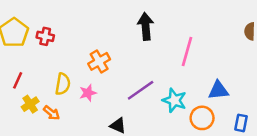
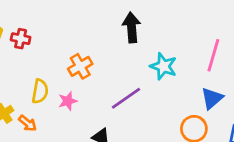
pink line: (187, 51) -> (213, 55), moved
blue triangle: (218, 90) -> (212, 98), turned -35
cyan star: (174, 100) -> (163, 66), moved

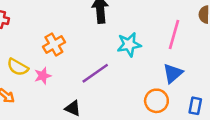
cyan star: (163, 66) -> (129, 45), turned -30
yellow semicircle: (40, 91) -> (18, 67), turned 110

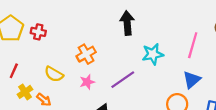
pink star: (43, 76) -> (87, 82), moved

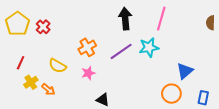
red cross: (38, 32) -> (43, 27), turned 32
pink line: (193, 45) -> (161, 19), moved
purple line: (123, 80) -> (121, 51), moved

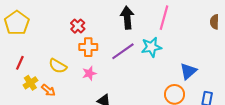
red cross: (43, 27) -> (78, 26), moved
orange cross: (87, 47) -> (88, 47), turned 30

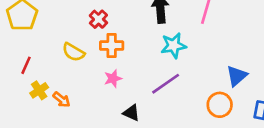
cyan star: (151, 47) -> (174, 46), moved
purple line: (123, 51) -> (166, 84), moved
yellow semicircle: (58, 66) -> (73, 52), moved

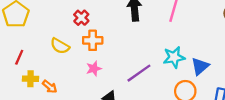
cyan star: (174, 46) -> (174, 57), moved
yellow cross: (39, 90) -> (30, 79), turned 35

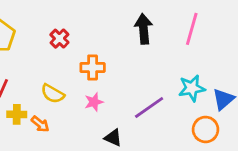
red cross: (81, 18) -> (59, 39), moved
yellow semicircle: (60, 46) -> (53, 94), moved

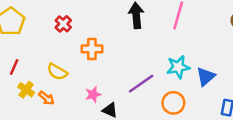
pink star: (94, 102) -> (93, 94), moved
yellow cross: (17, 114) -> (26, 90), turned 35
orange circle: (206, 129) -> (173, 103), moved

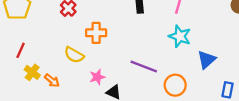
cyan star: (178, 67) -> (180, 36), moved, turned 30
yellow semicircle: (57, 72) -> (74, 55), moved
purple line: (141, 84) -> (144, 67), turned 56

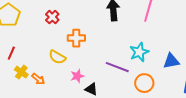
cyan star: (180, 36) -> (139, 52), moved, turned 30
blue triangle: (207, 60) -> (171, 61), turned 30

